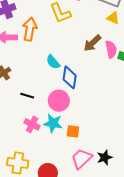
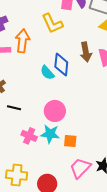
brown arrow: (92, 43) -> (86, 52), turned -54
blue diamond: (70, 77) -> (61, 65), moved
black line: (27, 96) -> (14, 108), moved

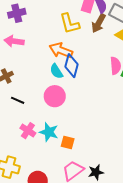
orange arrow: (23, 41) -> (61, 50), moved, turned -85
brown arrow: (86, 52) -> (99, 23), moved, turned 30
pink circle: (55, 111) -> (55, 96), moved

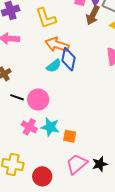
yellow L-shape: (70, 24) -> (46, 18), moved
cyan semicircle: (56, 71) -> (54, 66), turned -91
pink circle: (55, 96) -> (38, 99), moved

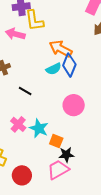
yellow L-shape: (46, 18) -> (34, 21), moved
black line: (17, 97) -> (25, 91), moved
pink circle: (38, 99) -> (74, 105), moved
black star: (100, 164) -> (66, 155), moved

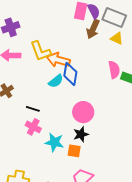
yellow L-shape: (34, 21) -> (41, 51), moved
pink cross: (18, 124) -> (33, 127), moved
black star: (66, 155) -> (81, 134), moved

